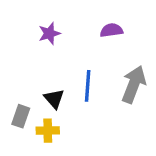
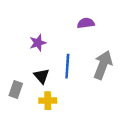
purple star: (49, 33) -> (38, 43), moved
yellow cross: (48, 131) -> (48, 101), moved

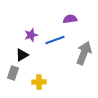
blue line: (67, 66) -> (55, 40), moved, turned 66
black triangle: (42, 76) -> (22, 55), moved, turned 40

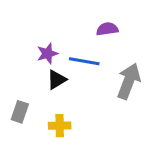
blue line: (55, 40) -> (84, 61), turned 30
black triangle: (22, 55) -> (57, 80), moved

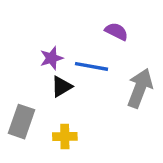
purple semicircle: (107, 29) -> (117, 31), turned 35
gray rectangle: (20, 112) -> (21, 122), size x1.4

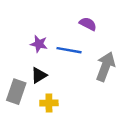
purple star: (51, 58) -> (39, 44), turned 30
black triangle: (61, 87) -> (39, 75), moved

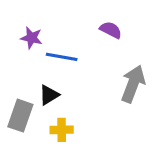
purple star: (39, 44) -> (31, 38), moved
blue line: (69, 50) -> (62, 57), moved

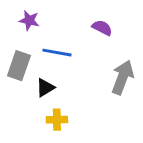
purple star: (31, 38) -> (29, 20), moved
gray rectangle: (20, 116) -> (19, 66), moved

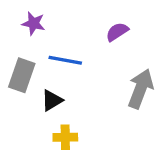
purple semicircle: (102, 28) -> (117, 32), turned -60

